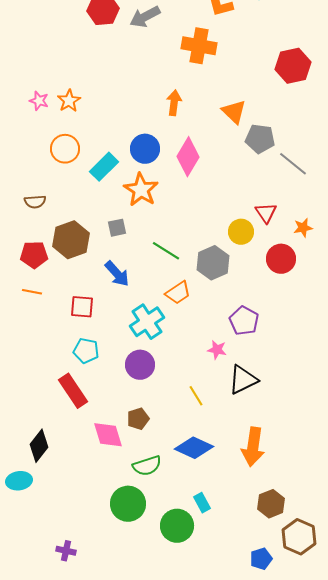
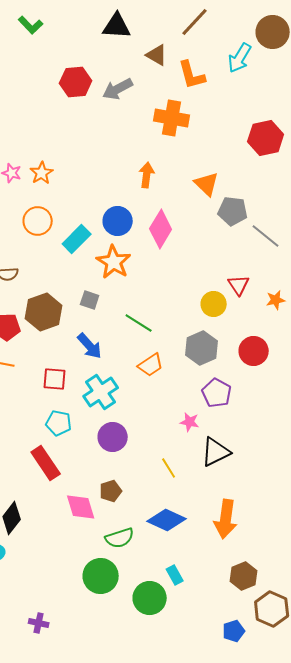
gray square: (117, 228) -> (90, 300), turned 30
red circle: (281, 259) -> (254, 351), moved
gray hexagon: (213, 263) -> (202, 348), moved
cyan cross: (147, 322) -> (101, 392), moved

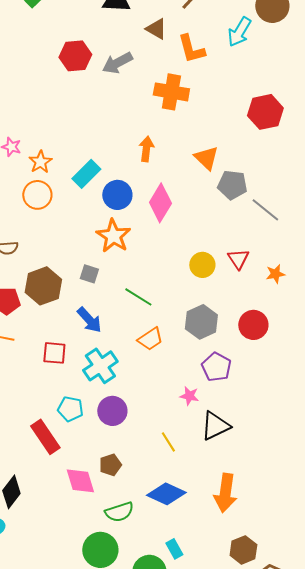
orange star: (42, 173) -> (40, 162), moved
cyan rectangle: (77, 239) -> (86, 174), moved
yellow circle: (214, 304) -> (202, 265), moved
cyan pentagon: (59, 423) -> (70, 409), moved

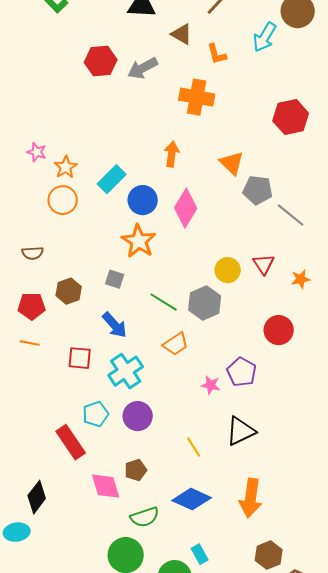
orange L-shape: (191, 49) -> (217, 54), size x0.7
brown hexagon: (43, 286) -> (69, 291), size x0.7
gray hexagon: (201, 322) -> (205, 303), moved
pink star: (189, 396) -> (211, 385), moved
cyan pentagon: (70, 409) -> (96, 414), turned -30

